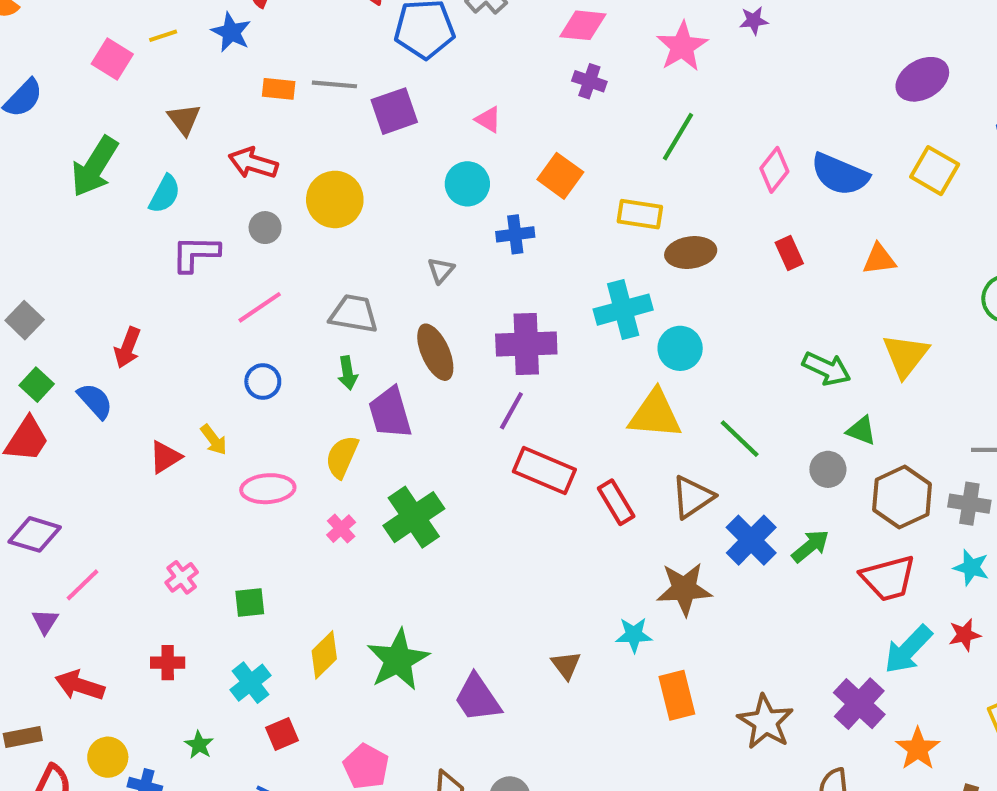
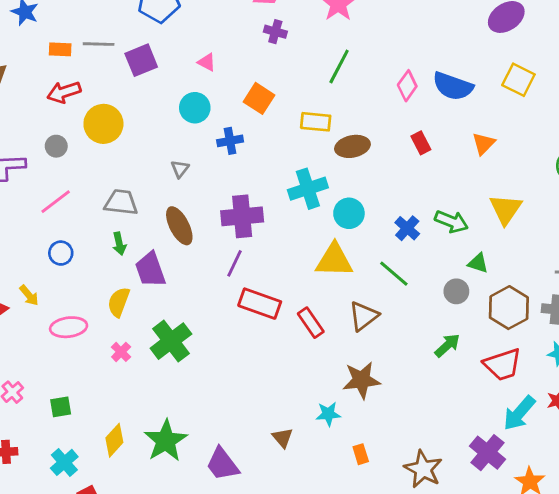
red arrow: (253, 163) -> (64, 92), moved, turned -32
orange triangle: (879, 259) -> (484, 144), turned -35
blue cross: (751, 540) -> (407, 228), moved, size x0.7
orange rectangle: (677, 695) -> (361, 454), size x0.6

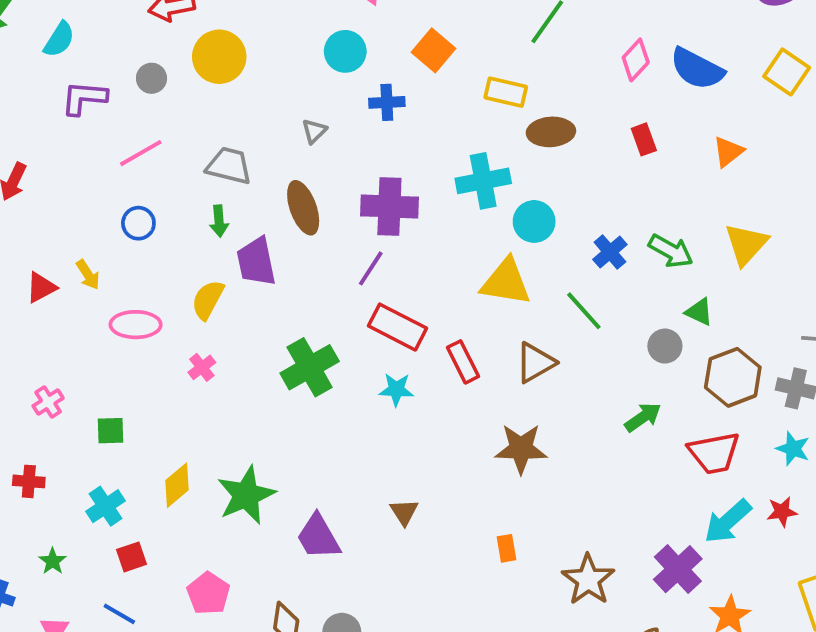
green cross: (171, 341) -> (310, 367), moved
cyan star: (328, 414) -> (396, 390), moved

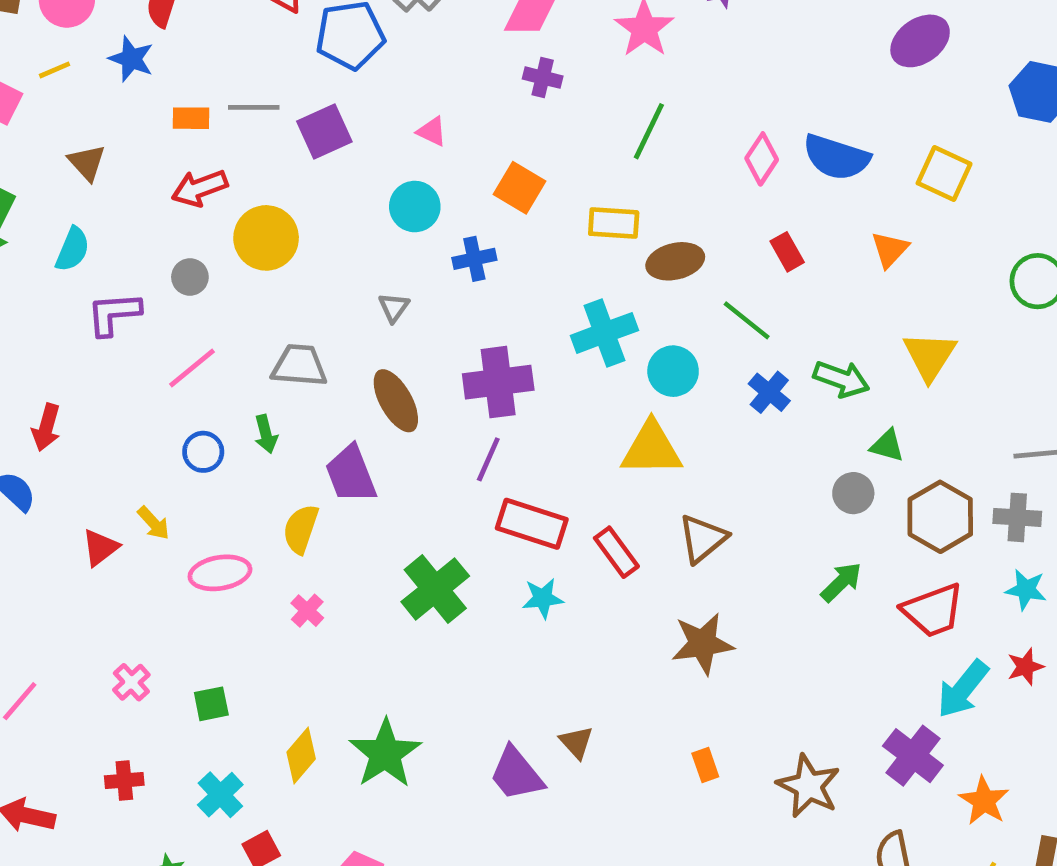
yellow square: (787, 72) -> (944, 173), moved
green arrow: (219, 221) -> (266, 434), moved
green line: (584, 311) -> (747, 320), moved
purple trapezoid: (318, 537) -> (516, 774), moved

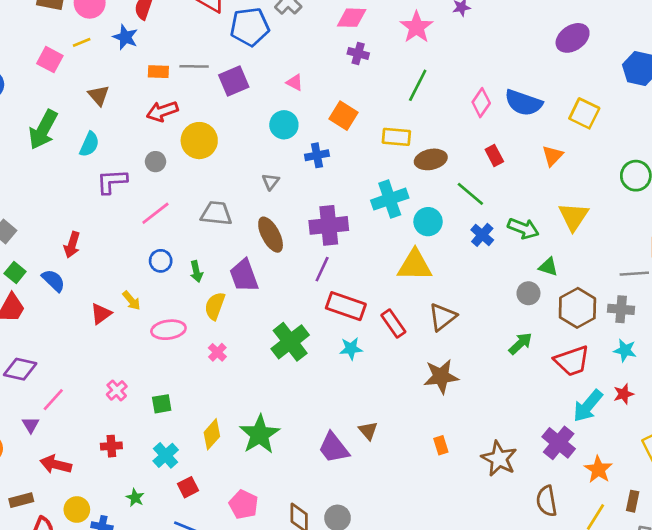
green arrow: (266, 434) -> (196, 272), moved

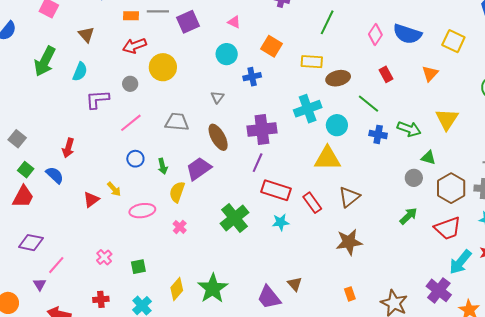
blue cross: (482, 235) -> (378, 134), turned -30
purple trapezoid: (244, 276) -> (199, 169), turned 76

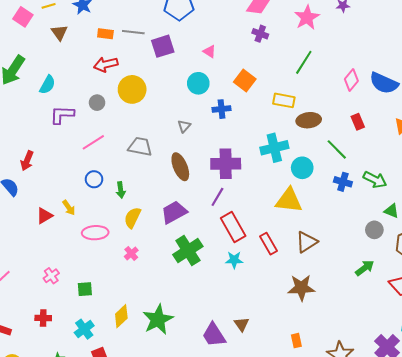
brown triangle: (86, 35) -> (59, 32), moved
purple trapezoid: (199, 169) -> (174, 212), moved
red rectangle: (276, 190) -> (233, 227), turned 36

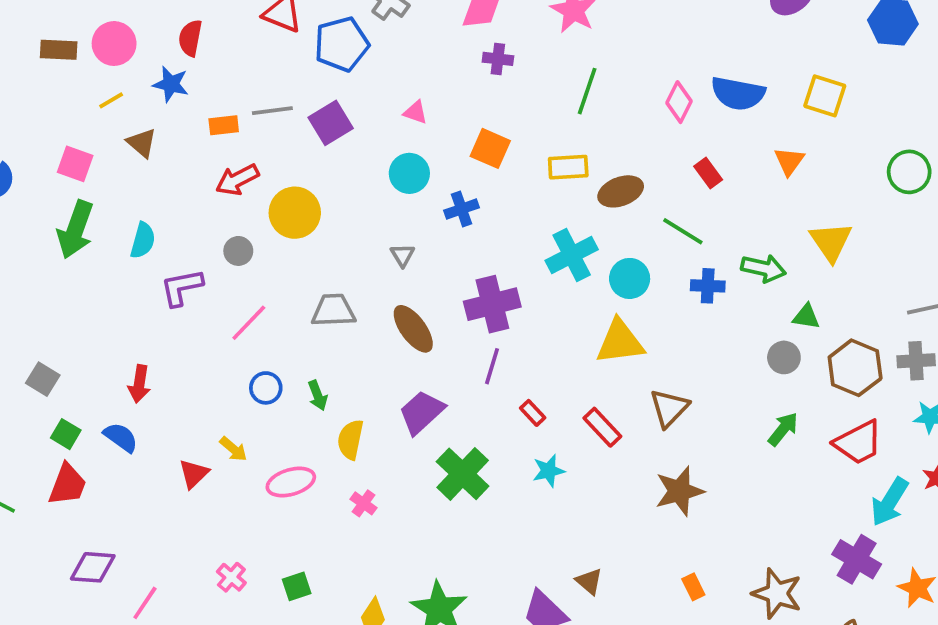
pink square: (23, 17) -> (75, 164), moved
red rectangle: (233, 227) -> (533, 413), size x0.5

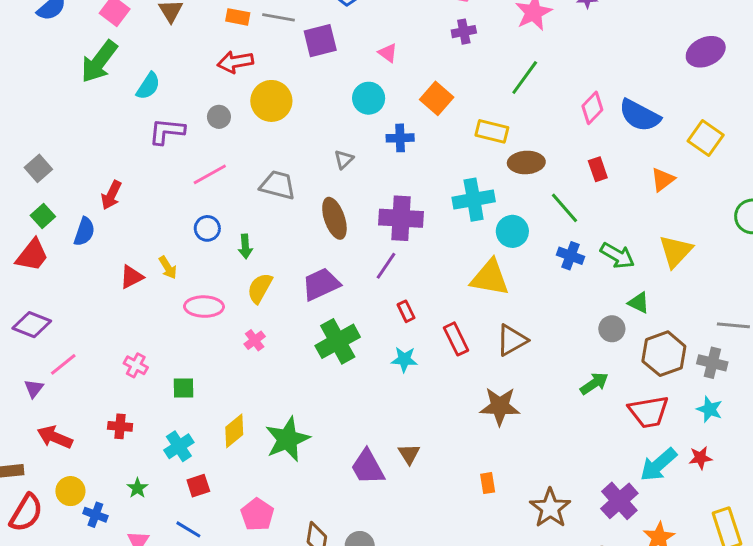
purple cross: (498, 59) -> (464, 32), turned -35
blue semicircle: (121, 437) -> (84, 232), turned 56
pink cross: (231, 577) -> (136, 365), turned -30

